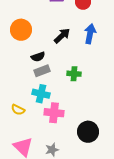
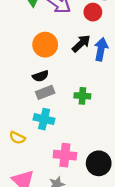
orange circle: (21, 30) -> (45, 45), moved
black arrow: (62, 36) -> (81, 43), moved
pink cross: (54, 113) -> (65, 155), moved

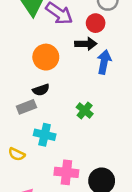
black arrow: (81, 43) -> (86, 44), moved, turned 42
gray rectangle: (45, 92) -> (26, 107), moved
green cross: (82, 96) -> (85, 110), turned 35

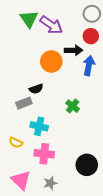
red circle: (96, 23) -> (91, 36), moved
orange circle: (46, 57) -> (51, 61), moved
pink cross: (66, 172) -> (44, 154), moved

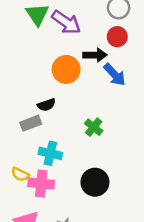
blue arrow: (89, 66) -> (115, 75), turned 126
pink cross: (44, 154) -> (41, 183), moved
black circle: (87, 165) -> (95, 182), moved

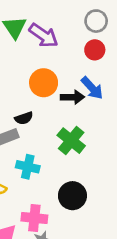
black arrow: (95, 55) -> (72, 97), moved
green cross: (94, 127) -> (71, 141), size x1.5
pink cross: (41, 183) -> (34, 218), moved

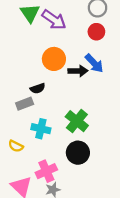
green cross: (71, 141) -> (77, 121), moved
pink cross: (34, 218) -> (46, 171), turned -30

